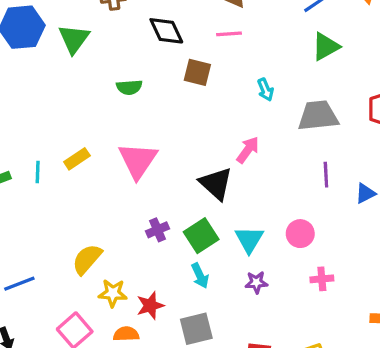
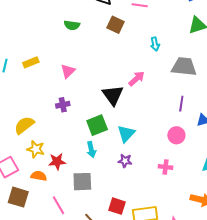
pink triangle: (138, 160) -> (68, 71), size x0.6
purple cross: (158, 230) -> (63, 105), moved
pink circle: (300, 234) -> (176, 135), moved

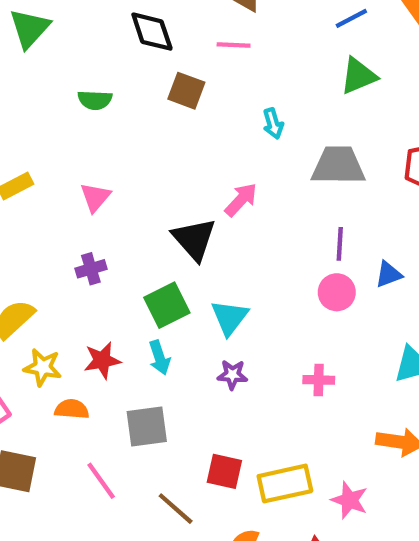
pink circle: (176, 135) -> (337, 292), moved
red star: (57, 162) -> (102, 360), moved
orange semicircle: (39, 176) -> (72, 409), moved

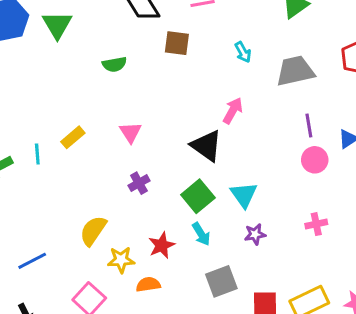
gray square: (147, 426) -> (221, 281), moved

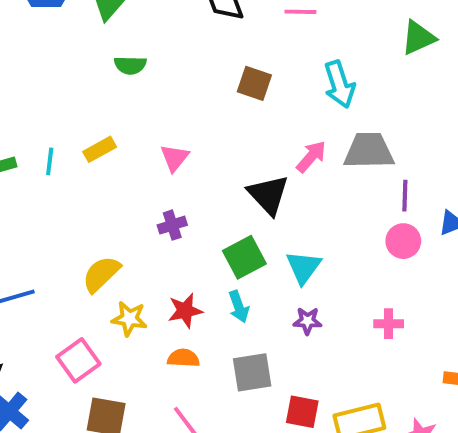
brown square: (177, 43) -> (254, 83), moved
cyan arrow: (243, 52) -> (339, 84), size x1.6
green semicircle: (114, 64) -> (130, 65), moved
gray trapezoid: (295, 71) -> (369, 151), moved
orange semicircle: (148, 284) -> (183, 358), moved

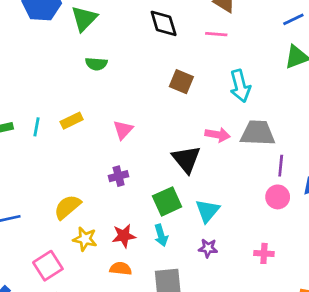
pink arrow: (311, 157) -> (218, 135), turned 55

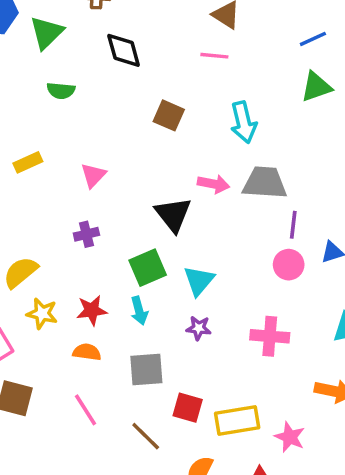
black diamond: (164, 23) -> (124, 50), moved
pink cross: (264, 253) -> (270, 336), size x1.5

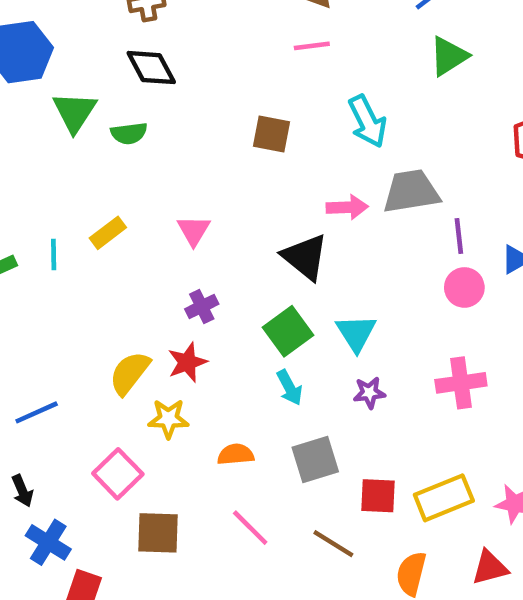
green triangle: (46, 33) -> (75, 112), moved
black diamond: (124, 50) -> (151, 68), moved
red star: (92, 310) -> (187, 362), moved

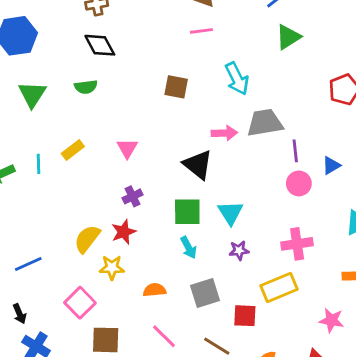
green triangle: (75, 112) -> (32, 94), moved
green square: (288, 331) -> (187, 212), turned 36
yellow rectangle: (444, 498) -> (279, 288), moved

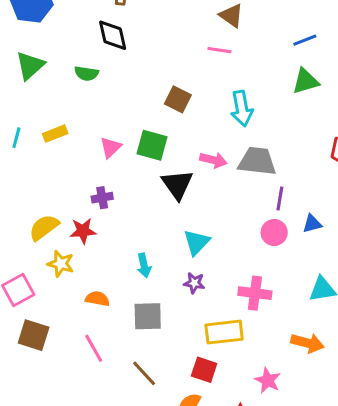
green square: (187, 212) -> (152, 145), moved
red square: (245, 316) -> (204, 370), moved

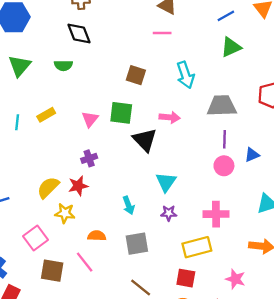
gray trapezoid: (257, 161) -> (222, 106), moved
pink line: (94, 348) -> (85, 262), moved

